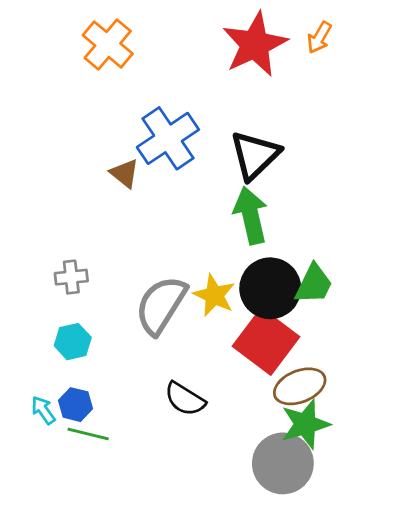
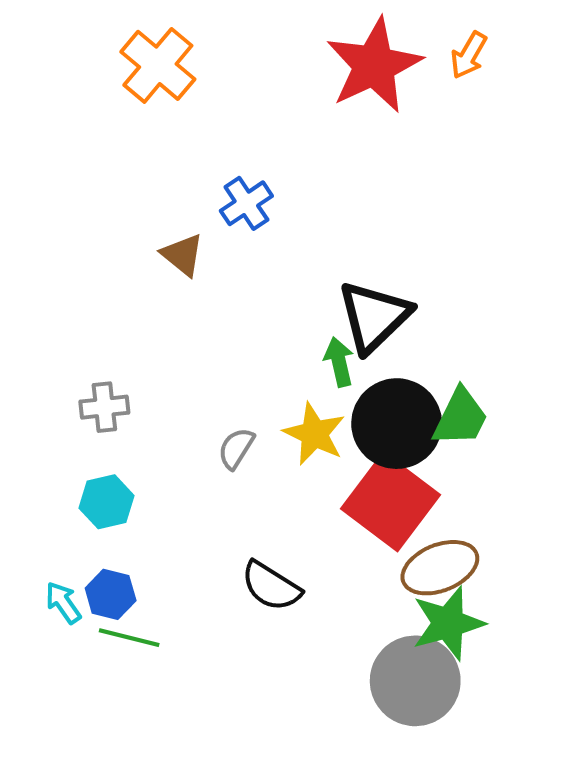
blue cross: (168, 138) -> (246, 203), size x0.6
black triangle: (255, 155) -> (374, 317), moved
green arrow: (251, 215) -> (339, 362), moved, size x0.6
gray semicircle: (161, 305) -> (236, 448), size x0.5

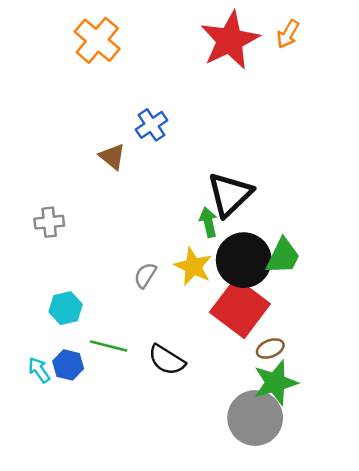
gray cross: (104, 407) -> (49, 222), moved
brown ellipse: (440, 568) -> (270, 349), size x0.6
green line: (129, 638) -> (109, 346), moved

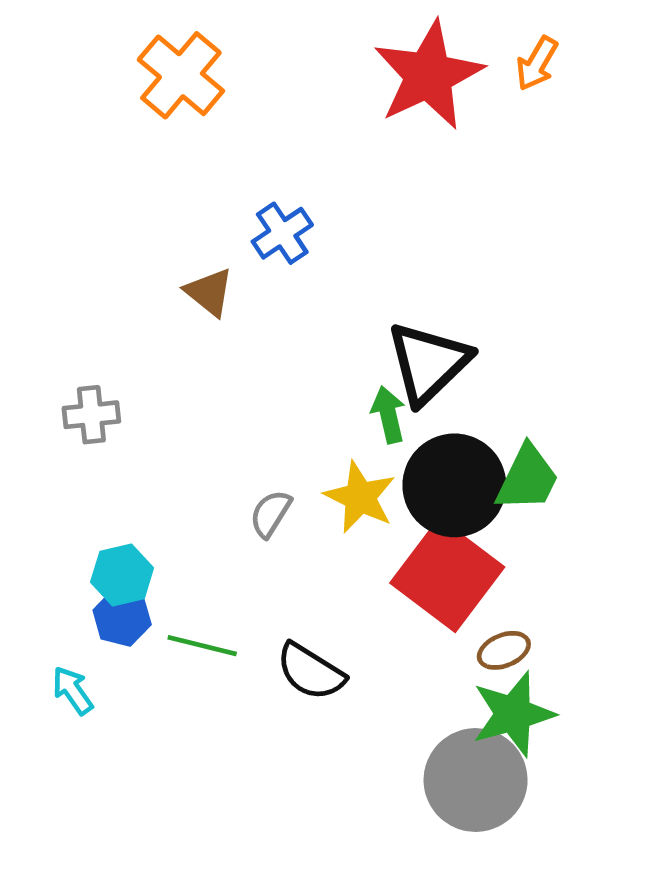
blue hexagon: (68, 365) -> (122, 617), moved

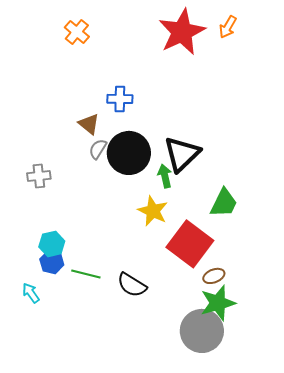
orange cross: (181, 75) -> (77, 32), size x0.7
blue cross: (282, 233) -> (120, 99), turned 35
black circle: (454, 485) -> (129, 153), moved
gray semicircle: (271, 514) -> (98, 149), moved

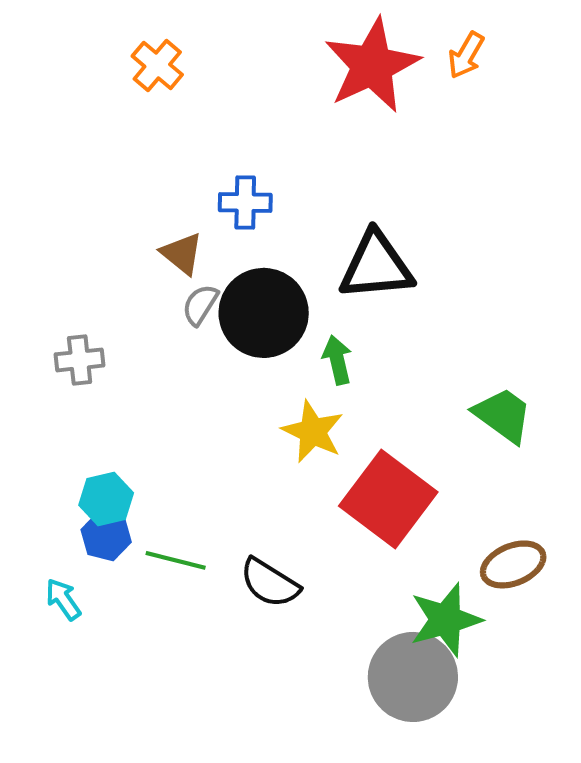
black triangle: (182, 154) -> (376, 266), moved, turned 39
green trapezoid: (224, 203) -> (503, 415), moved, turned -80
brown ellipse: (214, 276) -> (513, 564), moved, size x1.4

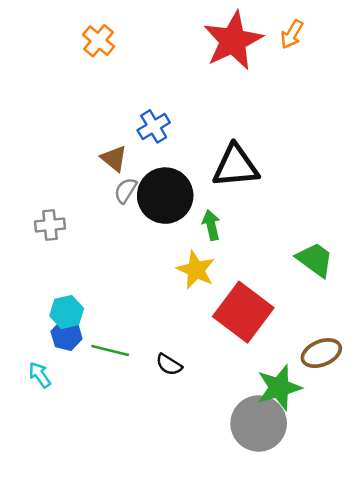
blue cross: (245, 202) -> (154, 126), turned -32
black semicircle: (270, 583) -> (169, 365), size x0.7

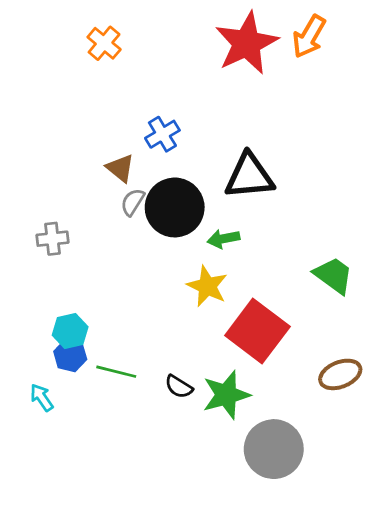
orange arrow: (292, 34) -> (309, 36), size x1.4
green arrow: (211, 225) -> (224, 239), turned -88
green star: (279, 388) -> (226, 395), moved

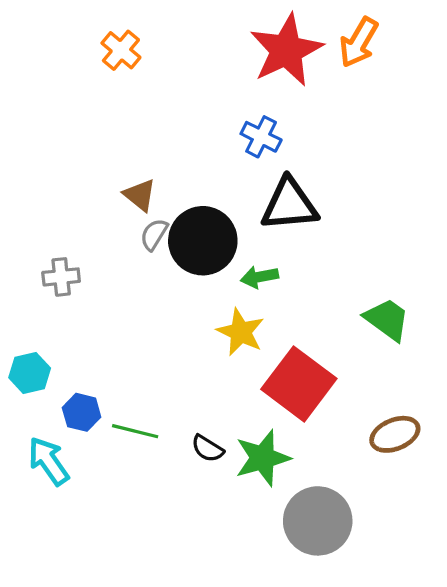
blue cross: (162, 134) -> (261, 137), moved, turned -32
cyan hexagon: (70, 331) -> (30, 373), moved
cyan arrow: (42, 398) -> (49, 461), size x1.5

